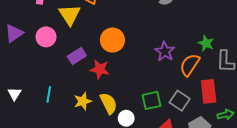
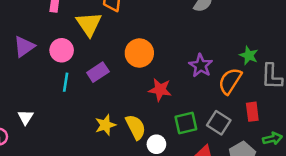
red star: (100, 69) -> (160, 90), moved
red rectangle: (209, 91) -> (252, 112), size x0.7
cyan line: (49, 94) -> (66, 82), moved

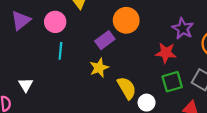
purple rectangle: (98, 72) -> (105, 40), moved
red star: (160, 90) -> (166, 53), moved
yellow star: (105, 125) -> (99, 68), moved

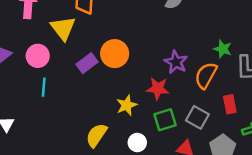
purple rectangle: (105, 40) -> (87, 63), moved
yellow star: (99, 68) -> (127, 105), moved
yellow semicircle: (127, 88) -> (96, 135), moved, turned -115

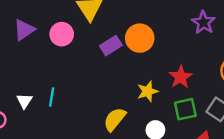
purple star: (176, 62) -> (203, 23), moved
cyan line: (44, 87) -> (52, 97), moved
red star: (158, 88) -> (181, 77), turned 30

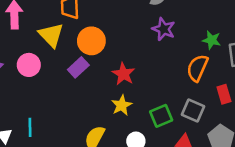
orange circle: (140, 38) -> (91, 41), moved
red star: (181, 77) -> (123, 74), moved

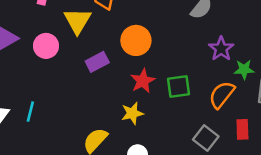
purple star: (164, 29) -> (221, 49), moved
green star: (212, 40) -> (244, 69), turned -30
orange circle: (91, 41) -> (136, 40), moved
green square: (161, 116) -> (178, 87), moved

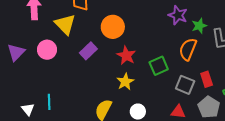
green square: (178, 87) -> (159, 66), moved
red rectangle: (242, 129) -> (207, 79), moved

